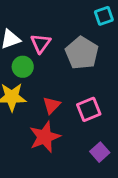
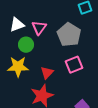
pink square: (89, 109) -> (74, 65), moved

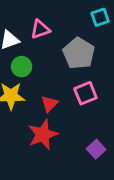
pink triangle: (39, 28) -> (40, 29), moved, turned 35

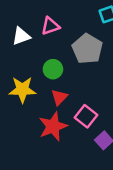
green circle: (22, 67) -> (53, 69), moved
pink square: (85, 93) -> (86, 116), moved, turned -30

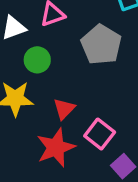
green circle: (53, 69) -> (37, 60), moved

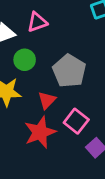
gray pentagon: (101, 45) -> (69, 71), moved

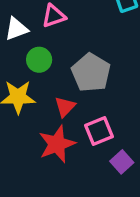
pink square: (76, 121) -> (99, 131), turned 30

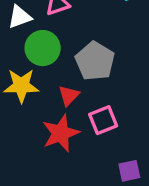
green circle: (39, 60) -> (43, 48), size x1.4
purple square: (122, 162) -> (129, 171), moved, turned 30

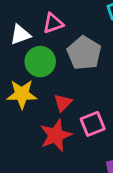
gray pentagon: (95, 61) -> (84, 53), moved

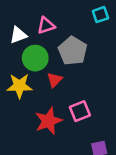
red triangle: (63, 103) -> (55, 80), moved

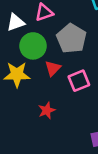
pink square: (80, 111) -> (79, 81), moved
red star: (48, 121) -> (47, 110), size x0.6

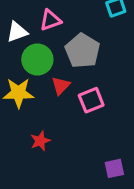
red star: (47, 110) -> (40, 141), moved

